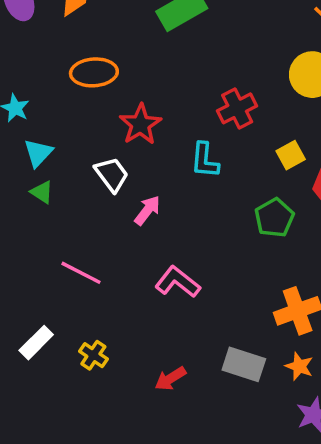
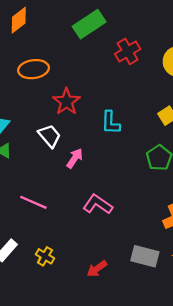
red cross: (237, 108) -> (128, 51), moved

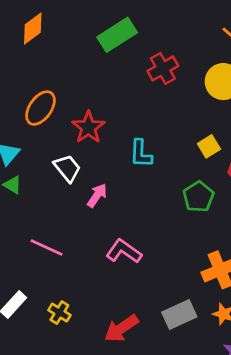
orange ellipse: (34, 69) -> (40, 108), moved, turned -48
gray rectangle: (145, 256) -> (179, 314), turned -40
red arrow: (97, 269) -> (121, 328), size x1.4

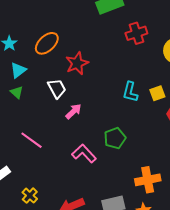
cyan L-shape: (141, 154) -> (130, 92), moved
green pentagon: (198, 197) -> (115, 138), moved
yellow cross: (59, 313) -> (30, 196), moved

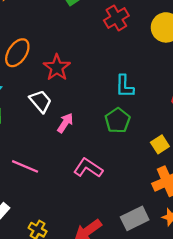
yellow square: (157, 93) -> (160, 144), moved
green pentagon: (115, 138) -> (118, 120), moved

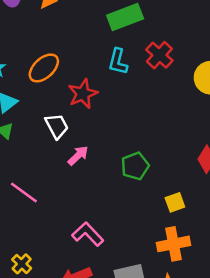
red cross: (116, 18) -> (159, 55), turned -30
cyan L-shape: (125, 86) -> (118, 62), moved
pink L-shape: (88, 168) -> (88, 234), moved

